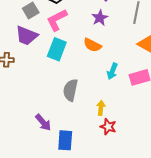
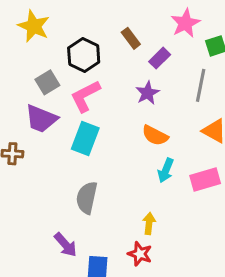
orange semicircle: (92, 45) -> (155, 135), moved
gray semicircle: (70, 90) -> (87, 198), moved
red star: (108, 127) -> (140, 254), moved

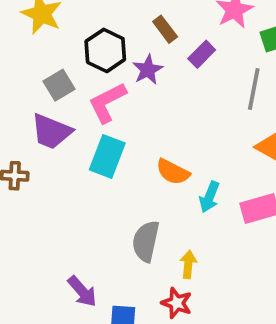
purple star: (147, 93) -> (148, 70), moved
orange semicircle: (155, 135) -> (173, 172), moved
gray semicircle: (87, 198) -> (146, 241), moved

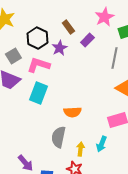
pink L-shape: (107, 102) -> (38, 65), turned 45
orange semicircle: (173, 172) -> (72, 112), moved, turned -30
cyan arrow: (209, 197) -> (101, 144), moved

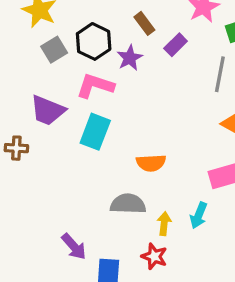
gray square: (13, 56) -> (54, 50), moved
gray semicircle: (58, 137) -> (128, 204), turned 80

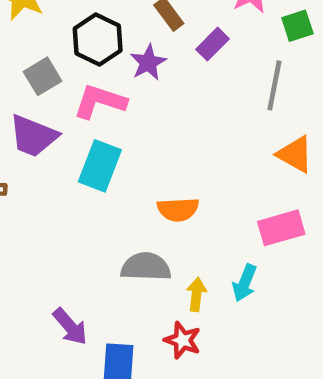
gray square: (54, 50) -> (43, 76), moved

